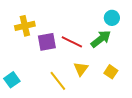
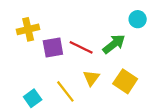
cyan circle: (112, 18) -> (138, 19), moved
yellow square: (111, 72) -> (125, 81), size x1.5
cyan square: (12, 80) -> (33, 98), moved

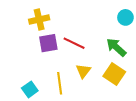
yellow cross: (28, 29) -> (39, 19), moved
green arrow: (114, 44) -> (116, 47), moved, turned -100
yellow line: (65, 91) -> (60, 83), turned 30

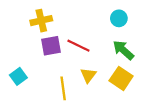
cyan circle: (125, 17) -> (119, 18), moved
cyan square: (30, 89) -> (18, 76), moved

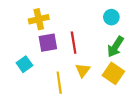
red line: (78, 46) -> (74, 43), turned 55
green arrow: (123, 50) -> (115, 47), turned -100
cyan square: (18, 76) -> (24, 64), moved

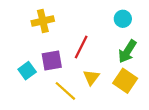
purple square: (48, 43) -> (52, 60), moved
red line: (74, 43) -> (81, 47), turned 35
yellow line: (59, 83) -> (65, 91), turned -40

